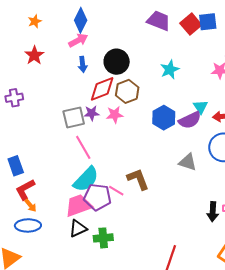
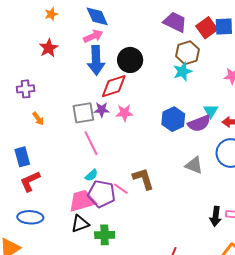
blue diamond: (81, 20) -> (97, 16), turned -55
blue arrow: (83, 64) -> (96, 60), size x1.8
brown hexagon: (127, 91) -> (188, 53), moved
cyan semicircle: (86, 179) -> (91, 175), size x0.5
orange arrow: (31, 205) -> (38, 119), moved

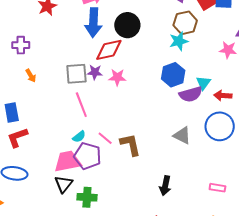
blue hexagon: (173, 119) -> (173, 75), moved
pink line: (121, 189) -> (105, 138), moved
black arrow: (216, 216) -> (165, 186), moved
black triangle: (80, 224) -> (64, 184), turned -36

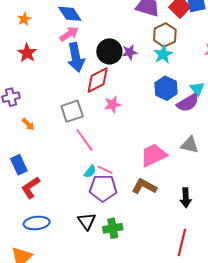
purple star: (95, 72) -> (130, 52), moved
pink line: (105, 138) -> (105, 170), moved
brown L-shape: (130, 145) -> (144, 186), moved, turned -35
pink trapezoid: (68, 161) -> (154, 155), moved

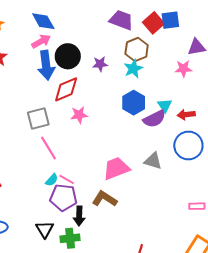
black circle: (109, 51) -> (68, 56), moved
black arrow: (186, 198) -> (79, 216), moved

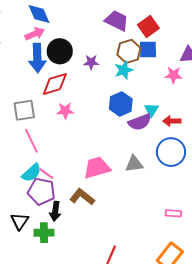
blue square: (170, 20) -> (148, 49), moved
gray triangle: (153, 161) -> (134, 164), turned -30
cyan semicircle: (52, 180) -> (31, 173), size x1.5

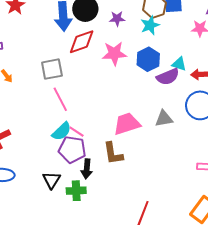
cyan triangle: (151, 110) -> (179, 64), turned -42
pink star: (65, 111) -> (114, 53), moved, size x1.4
brown L-shape: (82, 197) -> (113, 153), turned -135

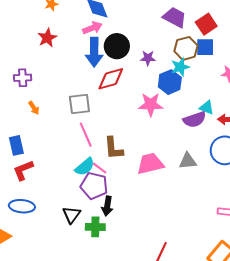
pink star: (114, 53) -> (151, 104), moved
blue hexagon: (148, 59) -> (170, 82), moved
brown L-shape: (113, 153) -> (114, 148), moved

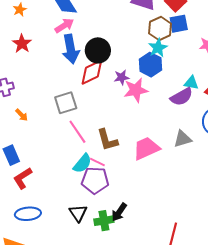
black circle: (117, 46) -> (98, 50), moved
purple star: (148, 58) -> (121, 77), moved
black arrow: (107, 206) -> (119, 212), moved, turned 36

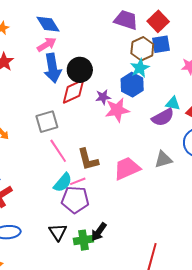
pink line: (97, 162) -> (78, 181), turned -49

